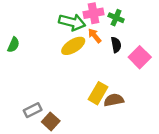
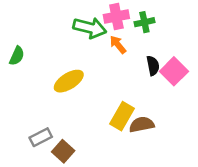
green cross: (116, 18) -> (144, 22), turned -35
black semicircle: (116, 45) -> (153, 66), moved
yellow ellipse: (73, 46) -> (69, 81), moved

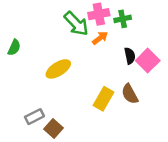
green arrow: (90, 28) -> (76, 24), turned 32
orange arrow: (118, 45) -> (100, 38), turned 91
brown semicircle: (142, 125) -> (130, 94), moved, turned -108

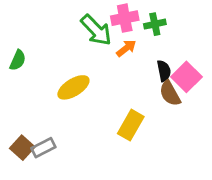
brown semicircle: (130, 94) -> (170, 93), moved
brown square: (54, 129) -> (22, 148), moved

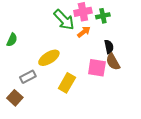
pink square: (186, 77) -> (97, 68), moved, turned -36
yellow rectangle: (131, 125) -> (67, 83), moved
gray rectangle: (43, 148) -> (28, 77), moved

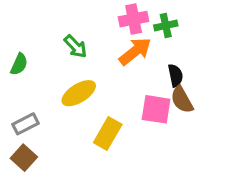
green arrow: (64, 20) -> (75, 46), moved, size x0.7
orange arrow: (84, 32) -> (135, 51), size x1.5
gray rectangle: (28, 77) -> (26, 124), moved

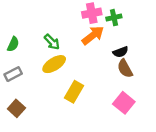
green arrow: (75, 46) -> (52, 42), moved
black semicircle: (175, 75) -> (121, 52), turned 80
pink square: (156, 109) -> (124, 103), moved, turned 30
gray rectangle: (26, 124) -> (13, 74), moved

